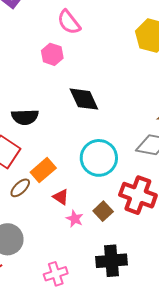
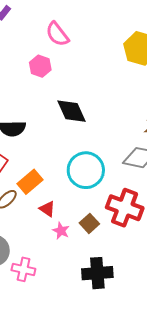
pink cross: (56, 274) -> (23, 269), moved, turned 30

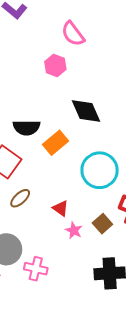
orange rectangle: (30, 182) -> (55, 143), moved

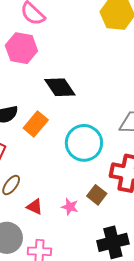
pink hexagon: (55, 66) -> (21, 48), size x1.4
red triangle: (60, 208) -> (35, 207), moved

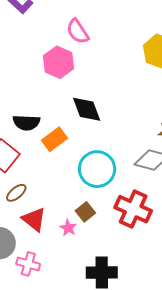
brown square: (97, 195) -> (85, 212), moved
red triangle: (35, 207) -> (34, 219), size x1.5

